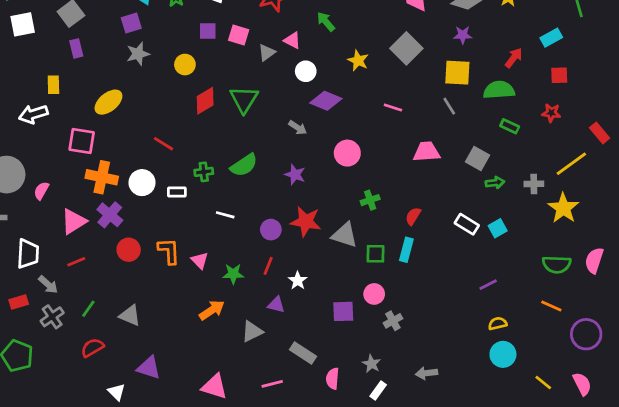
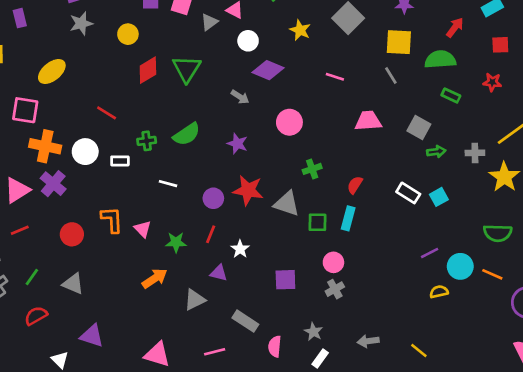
red circle: (129, 250) -> (72, 234), moved
pink circle: (374, 294) -> (333, 262), moved
cyan circle: (503, 354) -> (460, 266), moved
yellow line: (543, 383) -> (419, 350), moved

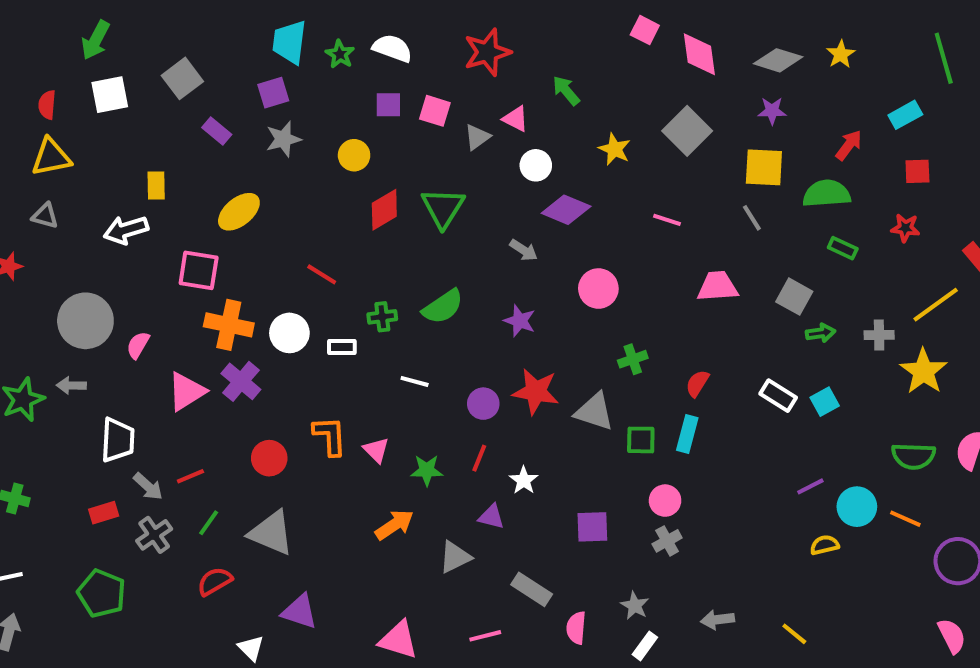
purple rectangle: (20, 18) -> (217, 131), moved, turned -36
red line: (20, 230) -> (190, 476), moved
gray triangle: (73, 284) -> (271, 533), size x1.4

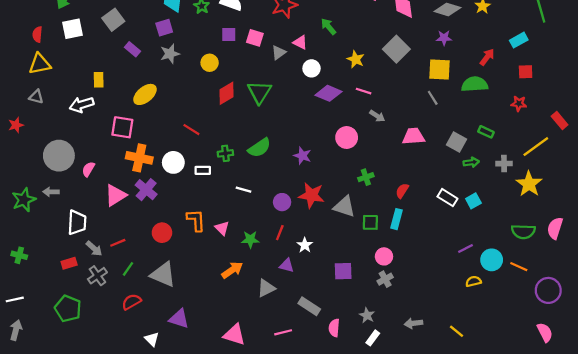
pink line: (667, 220) -> (364, 91), moved
green rectangle: (843, 248) -> (486, 132), moved
gray arrow: (524, 250) -> (377, 116), moved

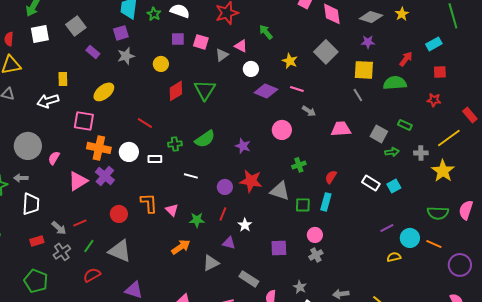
white trapezoid: (77, 222) -> (31, 204), moved

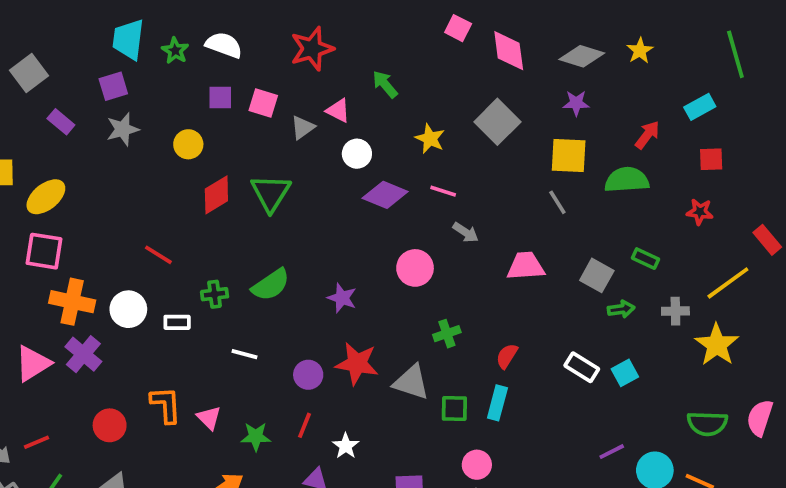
yellow ellipse: (104, 92) -> (46, 197), moved

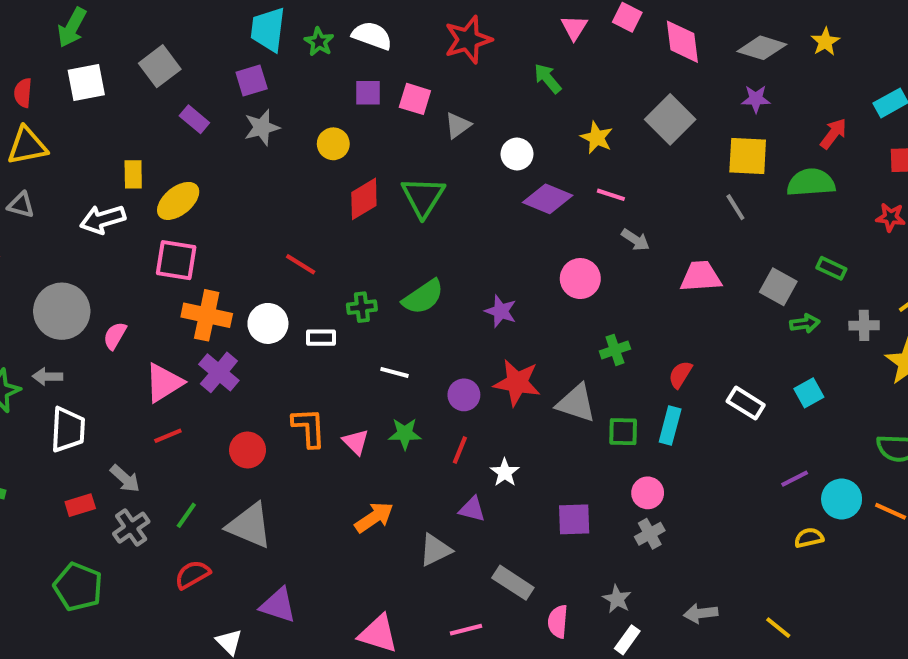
pink triangle: (338, 111) -> (574, 27), moved, turned 35
white rectangle: (582, 367) -> (746, 403), moved
green star: (256, 437) -> (405, 434), moved
red line: (37, 442) -> (168, 436), moved

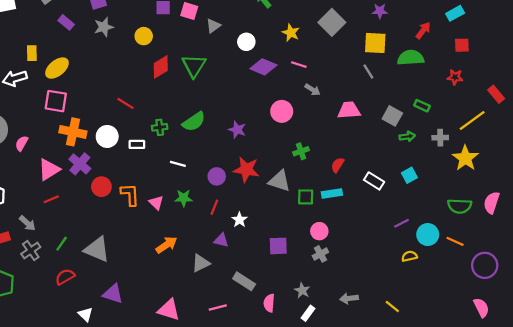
cyan rectangle: (670, 426) -> (332, 193), turned 66
red circle: (248, 450) -> (101, 187), moved

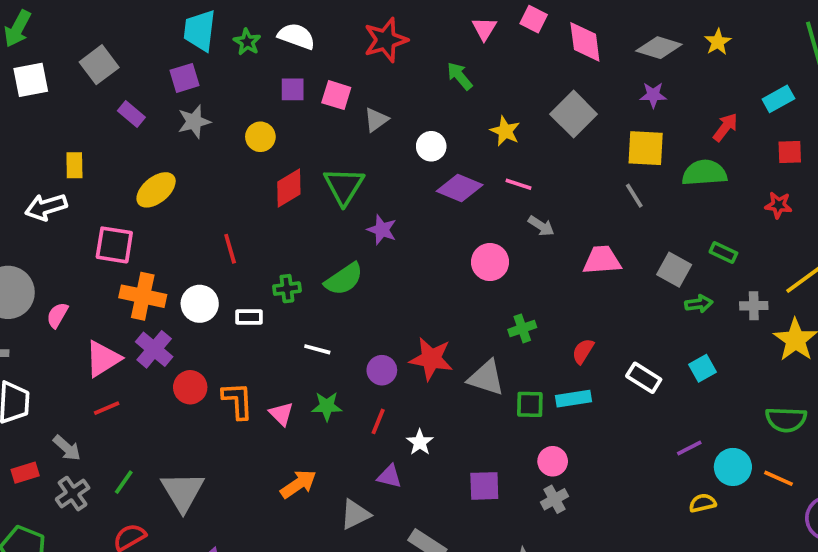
yellow ellipse: (57, 68) -> (156, 190), moved
red line: (125, 103) -> (230, 249), turned 42
purple star: (237, 130) -> (382, 230), moved
gray triangle: (97, 249) -> (183, 492), turned 36

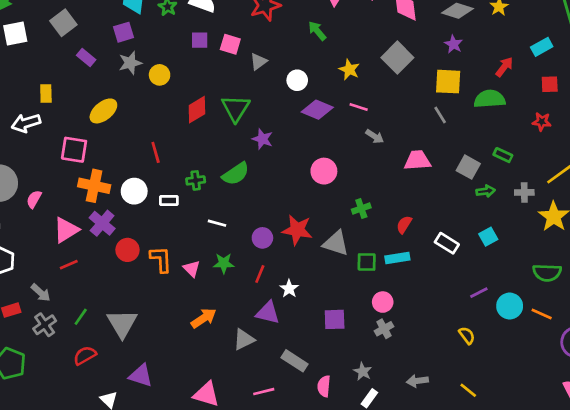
purple star: (653, 95) -> (453, 44), turned 30
yellow circle: (260, 137) -> (160, 75), moved
pink circle: (490, 262) -> (324, 171), moved
purple triangle: (389, 476) -> (268, 313), size x1.4
yellow semicircle: (703, 503) -> (467, 335), moved, turned 66

